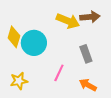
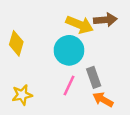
cyan circle: (34, 43) -> (69, 50), moved
gray rectangle: (86, 54) -> (94, 77), moved

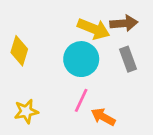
gray rectangle: (94, 77) -> (128, 59), moved
orange arrow: (103, 100) -> (103, 117), moved

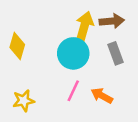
yellow arrow: (94, 29) -> (84, 26), turned -96
orange arrow: (103, 117) -> (102, 96), moved

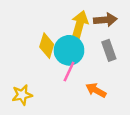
yellow diamond: (17, 46) -> (47, 46), moved
pink line: (73, 91) -> (69, 71), moved

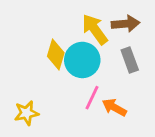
yellow arrow: (80, 25) -> (95, 29), turned -52
pink line: (69, 71) -> (92, 98), moved

